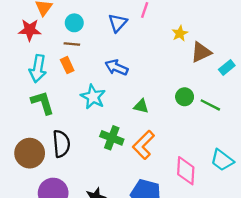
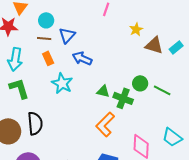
blue triangle: (118, 23) -> (67, 35), moved
brown triangle: (201, 52) -> (154, 45), turned 42
orange rectangle: (67, 65) -> (48, 58), moved
cyan rectangle: (227, 67) -> (176, 47), moved
green cross: (112, 138) -> (123, 98), moved

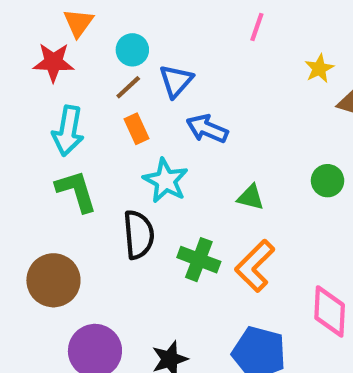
brown line: (44, 38) -> (128, 87), turned -48
green cross: (123, 98) -> (199, 260), moved
black semicircle: (35, 123) -> (139, 235), moved

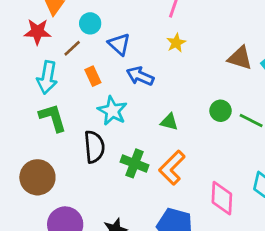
yellow star: (319, 69) -> (176, 43), moved
blue triangle: (176, 81) -> (119, 44), turned -30
brown line: (128, 87) -> (72, 48), moved

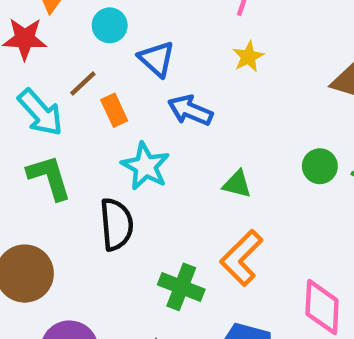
brown line: (72, 48) -> (83, 83), moved
cyan arrow: (47, 77) -> (40, 113), turned -52
green cross: (135, 163) -> (181, 287), moved

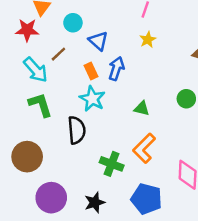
orange rectangle: (114, 110) -> (91, 71), moved
blue arrow: (190, 110) -> (116, 69), turned 85

